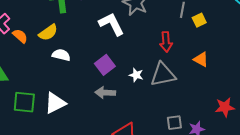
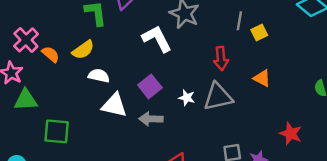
white triangle: (55, 103) -> (114, 105), moved, turned 40
red star: (225, 107) -> (291, 134), turned 30

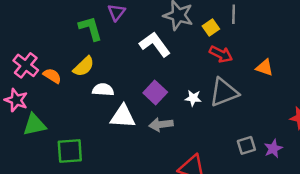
yellow square: (259, 33) -> (211, 28), moved
red arrow: (221, 58) -> (221, 54), turned -50

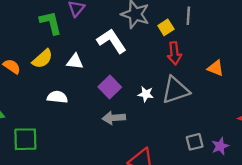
red arrow: (221, 54) -> (174, 53), turned 55
white semicircle: (103, 90) -> (57, 97), moved
white triangle: (123, 116) -> (75, 62), moved, size x0.7

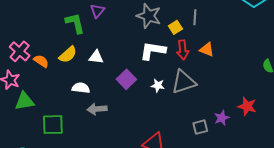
white L-shape: (112, 41) -> (153, 51), moved, turned -48
orange triangle: (216, 68) -> (207, 50), moved
gray arrow: (114, 118) -> (97, 109), moved
purple star: (220, 146) -> (222, 118), moved

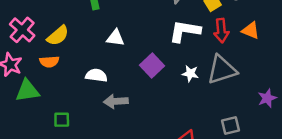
yellow semicircle: (68, 55) -> (58, 36), moved
orange semicircle: (41, 61) -> (49, 62), moved, turned 140
purple star: (222, 118) -> (267, 98), moved
green square: (53, 125) -> (62, 120), size x0.6
gray square: (200, 127) -> (231, 125), moved

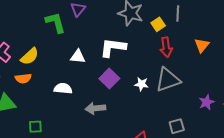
orange triangle: (251, 30) -> (202, 45), moved, turned 49
white L-shape: (185, 31) -> (113, 47), moved
gray arrow: (116, 101) -> (95, 108), moved

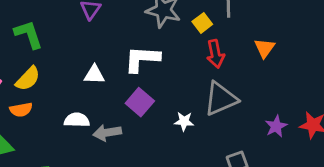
green L-shape: (56, 22) -> (28, 34), moved
white star: (142, 84) -> (184, 121), moved
gray arrow: (95, 108) -> (107, 133), moved

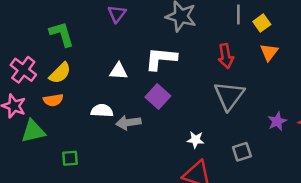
yellow square: (202, 23) -> (262, 23), moved
gray triangle: (221, 99) -> (229, 96), turned -32
white star: (184, 121) -> (195, 140), moved

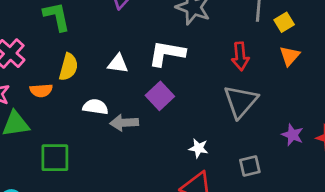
yellow semicircle: (60, 73) -> (69, 67), moved, turned -35
purple star: (277, 121) -> (293, 135), turned -30
green square: (70, 158) -> (55, 158), size x1.6

